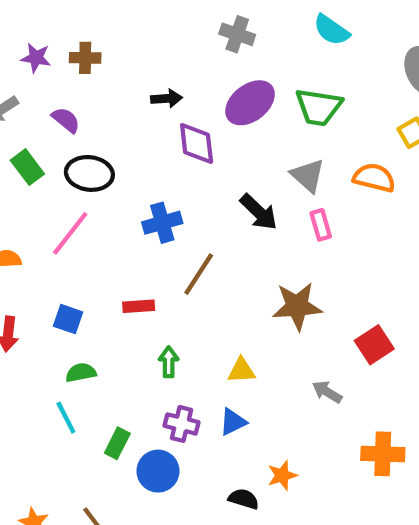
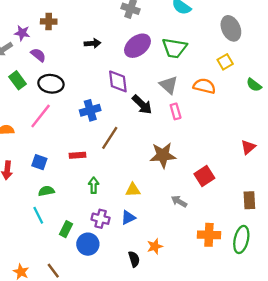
purple star: (36, 58) -> (22, 33), moved
purple diamond: (197, 143) -> (118, 81), moved
black semicircle: (244, 499) -> (134, 259), turned 56

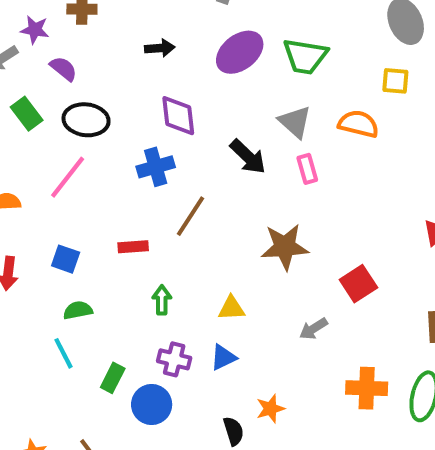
yellow square: (225, 62) -> (395, 81), turned 35
purple diamond: (118, 81) -> (178, 116), moved
gray arrow: (179, 201) -> (313, 329), turned -63

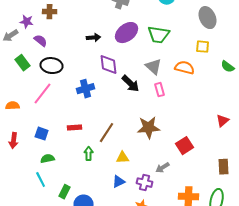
black arrow: (160, 48) -> (94, 38), moved
purple diamond: (178, 116) -> (109, 65), moved
brown line: (191, 216) -> (107, 133), moved
purple cross: (174, 359) -> (145, 183), moved

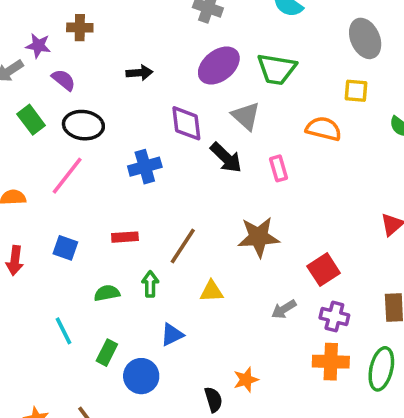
black arrow: (94, 38) -> (139, 73), moved
gray triangle: (154, 67) -> (246, 116), moved
green semicircle: (48, 159) -> (107, 293), moved
blue triangle: (119, 182) -> (172, 335), moved
purple cross: (145, 183) -> (334, 316), moved

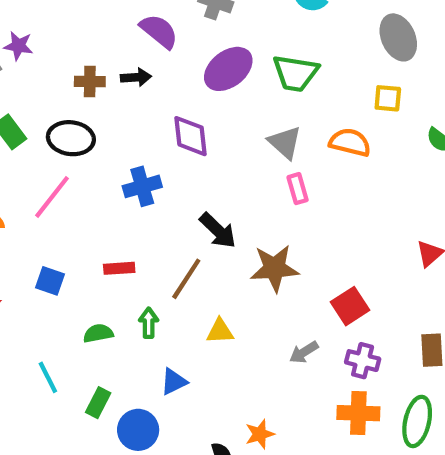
brown cross: (80, 28) -> (90, 82), moved
purple semicircle: (64, 80) -> (159, 31), moved, size x1.4
gray triangle: (246, 116) -> (285, 142), moved
black arrow: (226, 158) -> (218, 231), moved

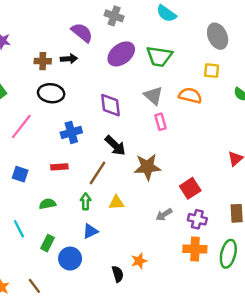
purple diamond: (191, 136) -> (111, 105), moved
black ellipse: (71, 138) -> (51, 93), moved
blue cross: (142, 186) -> (71, 132), moved
green arrow: (149, 323) -> (86, 201), moved

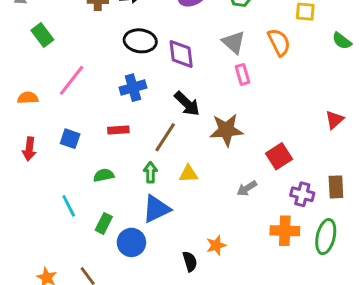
black ellipse: (51, 93) -> (140, 41), moved
orange semicircle: (190, 96) -> (279, 42), turned 50
purple cross: (197, 219) -> (302, 194), moved
blue triangle: (90, 231) -> (156, 209), size x1.5

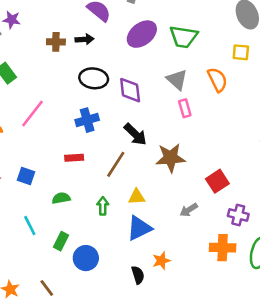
blue square: (70, 139) -> (26, 176), moved
green arrow: (150, 172) -> (103, 206), moved
blue triangle: (156, 209) -> (139, 228), moved

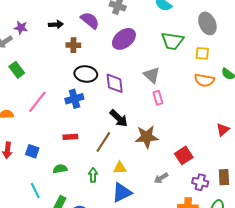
green trapezoid: (183, 37) -> (172, 41), moved
black arrow: (85, 39) -> (56, 25), moved
brown cross: (56, 42) -> (73, 45), moved
orange semicircle: (217, 80) -> (204, 80), moved, turned 126
blue cross: (87, 120) -> (74, 99), moved

